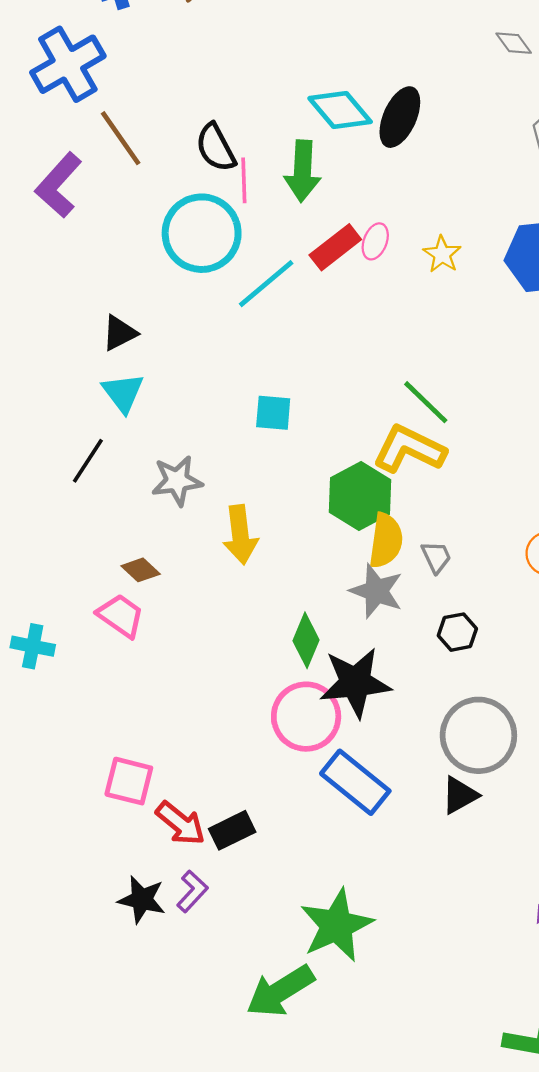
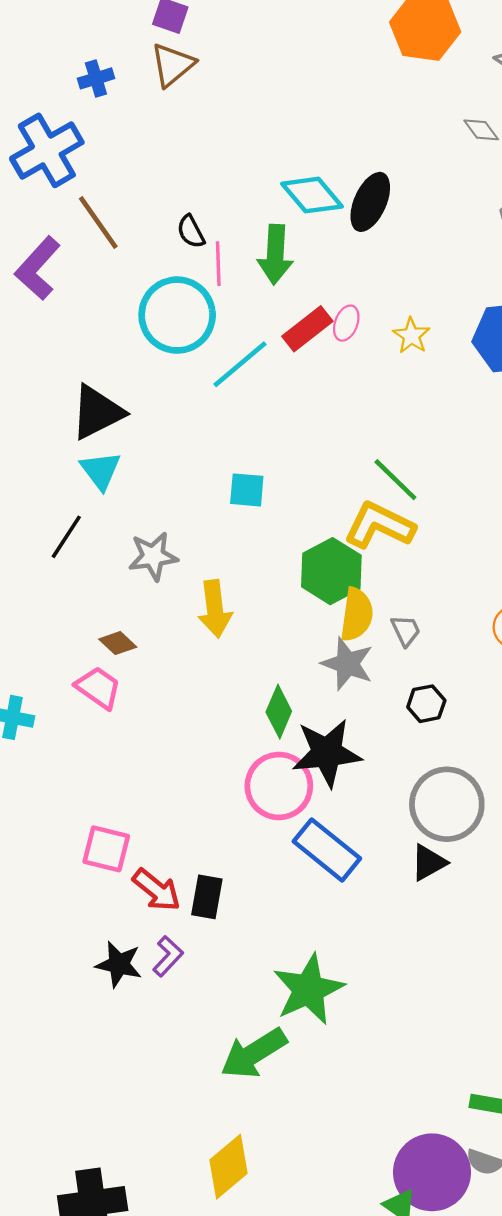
black semicircle: (216, 148) -> (191, 232), size x0.7
black triangle: (119, 333) -> (97, 412), size x1.6
black rectangle: (232, 830) -> (207, 897), turned -54

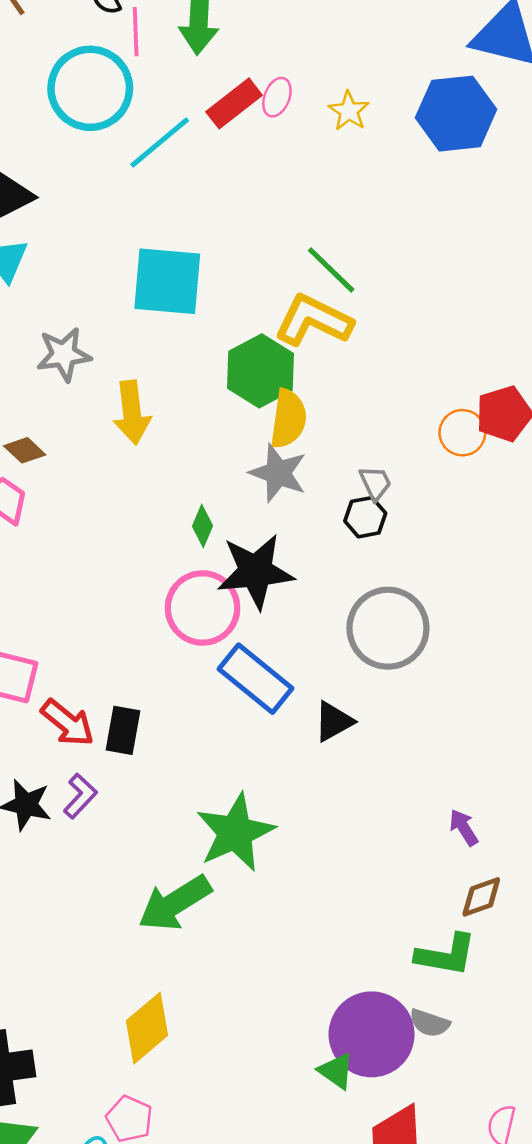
cyan square: (247, 490) -> (167, 281), size x1.8
gray trapezoid: (406, 631) -> (375, 483), moved
green diamond: (279, 712) -> (203, 526), size x0.7
black triangle: (429, 863) -> (334, 722), moved

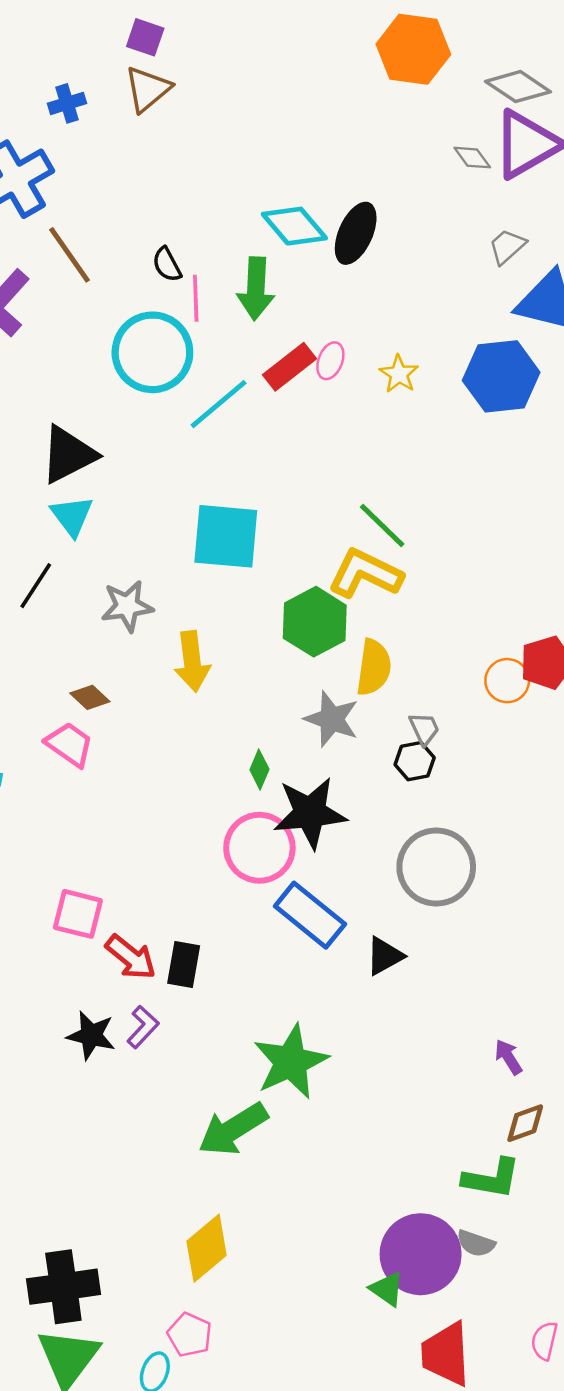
yellow semicircle: (288, 419) -> (374, 667), moved

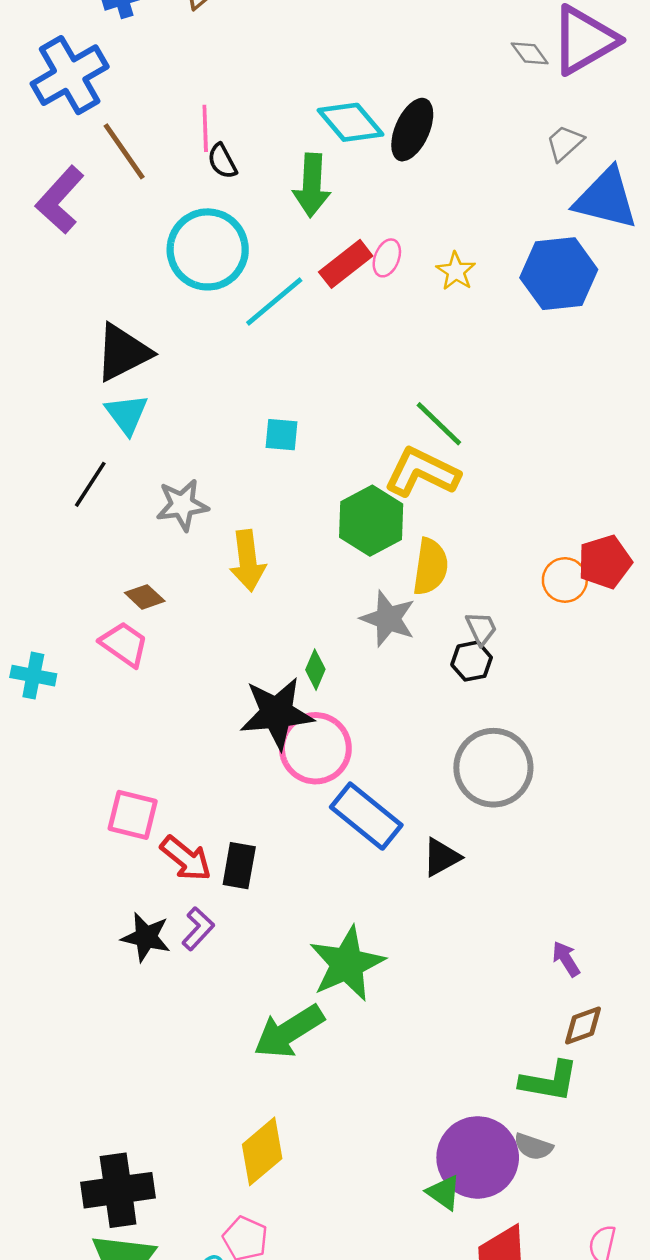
pink line: (196, 298) -> (205, 128), moved
cyan square: (226, 536) -> (282, 435), size x0.5
black star: (310, 813) -> (277, 713), moved

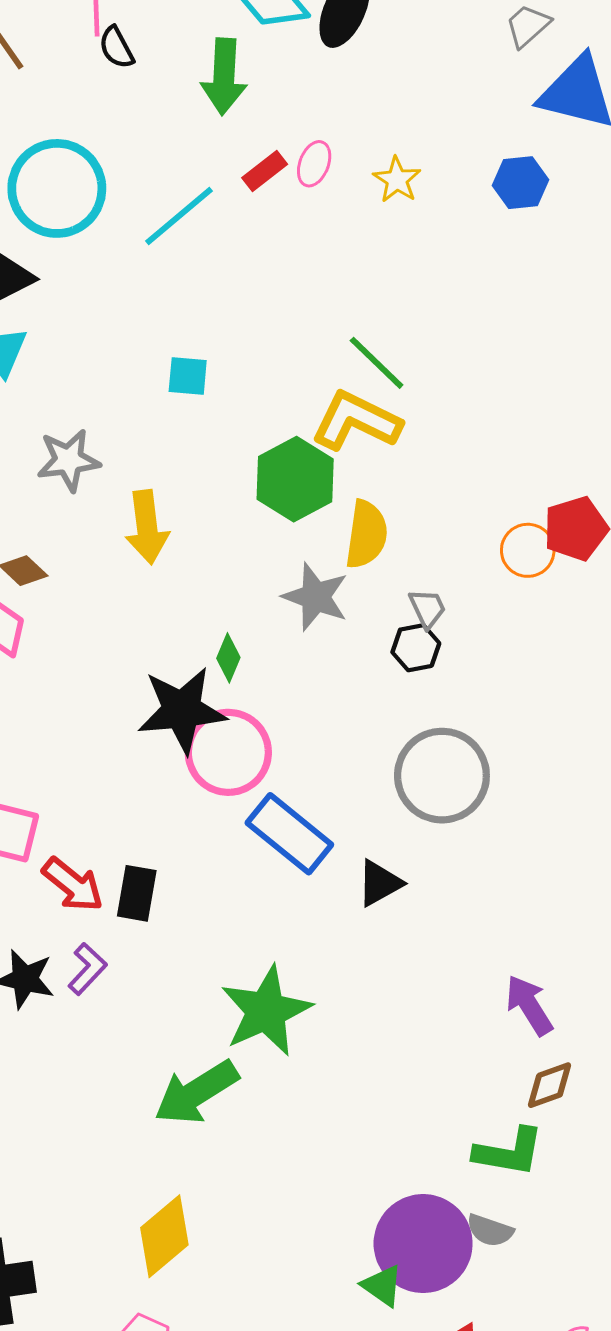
cyan circle: (208, 249) -> (57, 188), moved
red rectangle: (346, 264) -> (265, 171), size x0.7
blue hexagon: (559, 274) -> (520, 183), size x0.6
purple arrow: (566, 959) -> (529, 1005), size x1.4

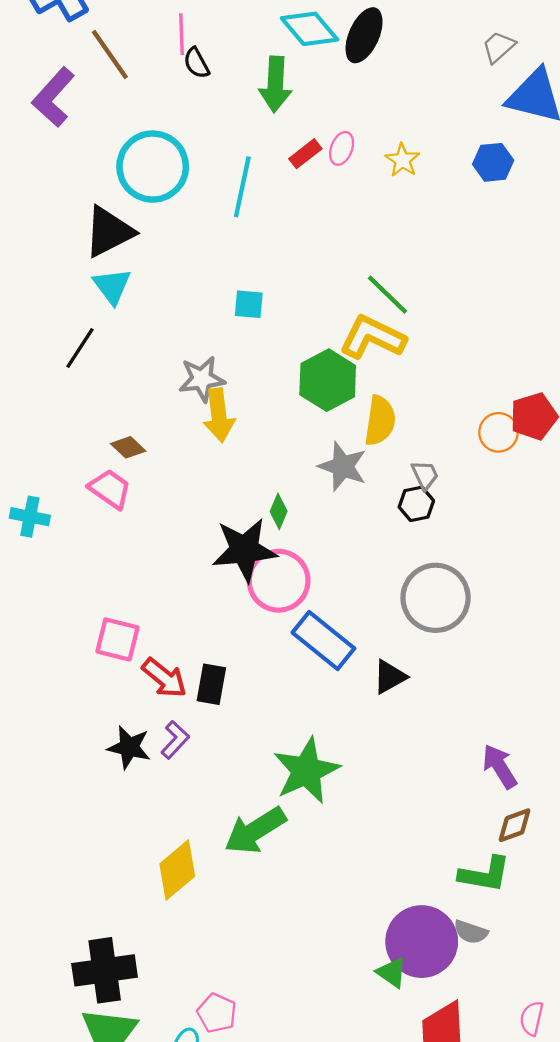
cyan line: (179, 216) -> (242, 187), turned -38
gray star: (68, 460) -> (202, 379), moved
yellow diamond: (164, 1236) -> (177, 870), moved

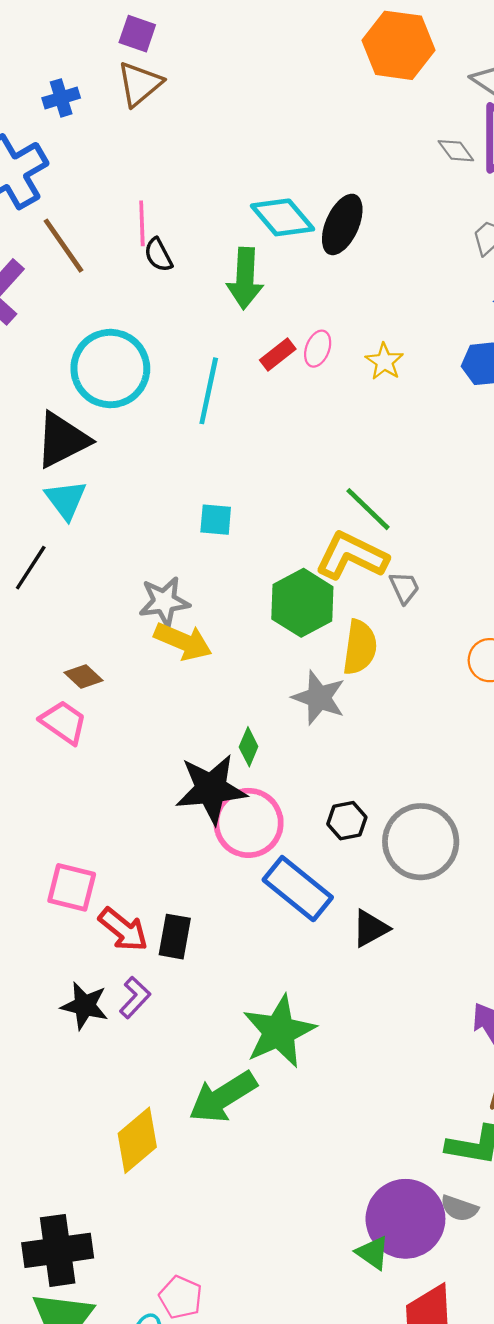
yellow arrow: (219, 415) -> (183, 641), turned -60
gray trapezoid: (425, 475) -> (404, 588), moved
black hexagon: (416, 504) -> (347, 821), moved

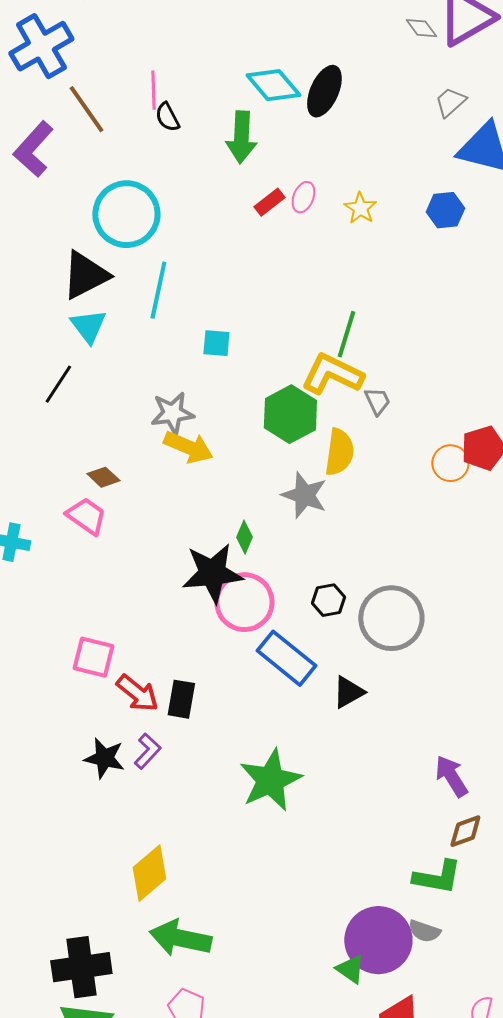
cyan line: (209, 391) -> (158, 290), moved
green line: (368, 509) -> (346, 334), turned 63
green arrow: (223, 1097) -> (180, 938), moved, turned 44

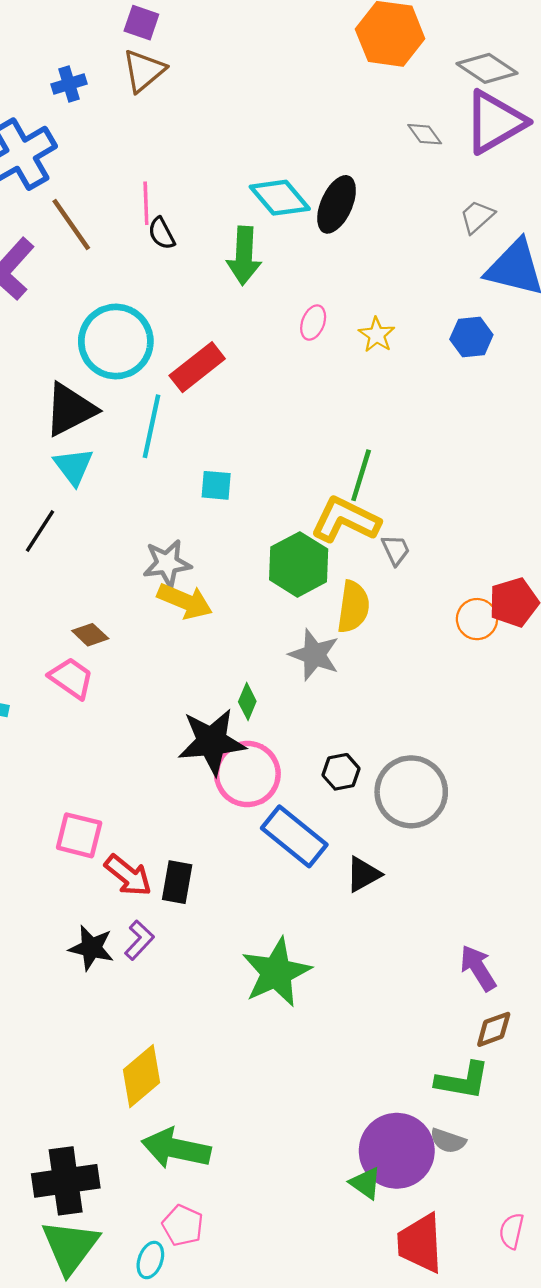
gray diamond: (421, 28) -> (425, 134), moved
red rectangle: (269, 202) -> (197, 367), moved, size x1.6

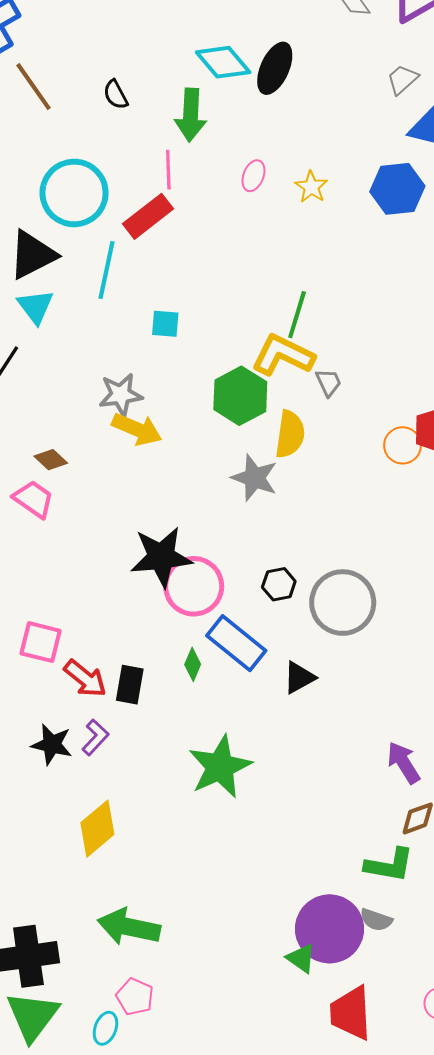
pink line: (146, 203) -> (168, 170), moved
blue hexagon: (471, 337) -> (397, 189), size x1.4
green diamond: (247, 702) -> (193, 664), moved
yellow diamond: (141, 1076) -> (97, 829), moved

